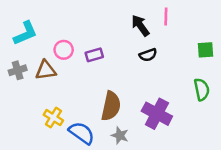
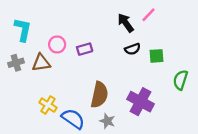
pink line: (166, 17) -> (149, 15), turned 42
cyan L-shape: (25, 33) -> (23, 30), turned -55
green square: (206, 50) -> (157, 56), moved
green semicircle: (202, 89) -> (180, 80), turned -150

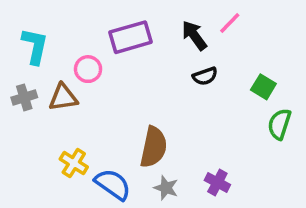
purple rectangle: (85, 49) -> (131, 37), moved, size x1.6
green square: (157, 56) -> (263, 87), moved, turned 35
purple cross: (141, 102) -> (217, 183), moved, size x0.6

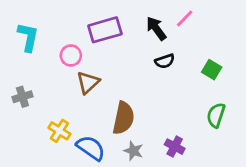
gray cross: (24, 97) -> (22, 97), moved
brown triangle: (63, 97) -> (88, 83), moved, turned -35
green semicircle: (279, 124) -> (216, 115), moved

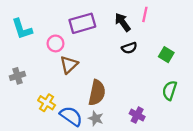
pink line: (185, 18) -> (145, 14), turned -32
cyan L-shape: (28, 37) -> (22, 29), turned 150
gray star: (133, 151) -> (96, 118), moved

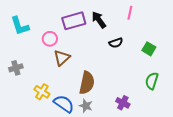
black arrow: (123, 22) -> (99, 20), moved

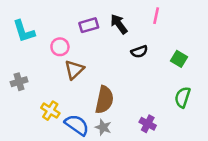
purple rectangle: (74, 21) -> (89, 25), size x0.7

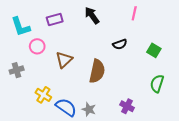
black arrow: (119, 24) -> (92, 15), moved
purple rectangle: (89, 25) -> (55, 20), moved
pink circle: (60, 47) -> (37, 46), moved
brown semicircle: (104, 100) -> (97, 71), moved

